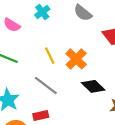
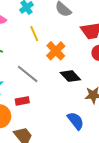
yellow line: (50, 56) -> (34, 34), moved

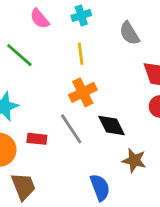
orange cross: (56, 51) -> (83, 92), moved
gray line: (28, 74) -> (71, 129), moved

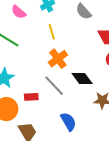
blue semicircle: (100, 187) -> (68, 122), moved

